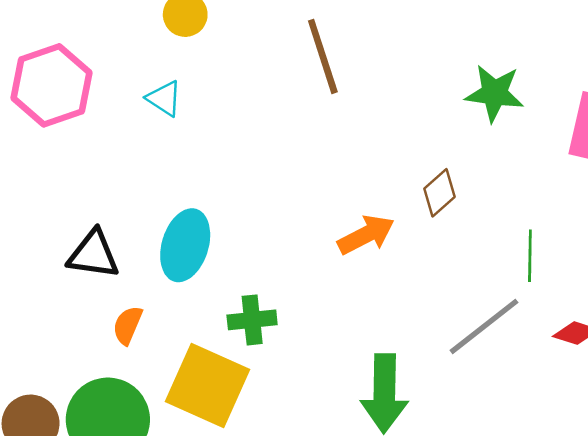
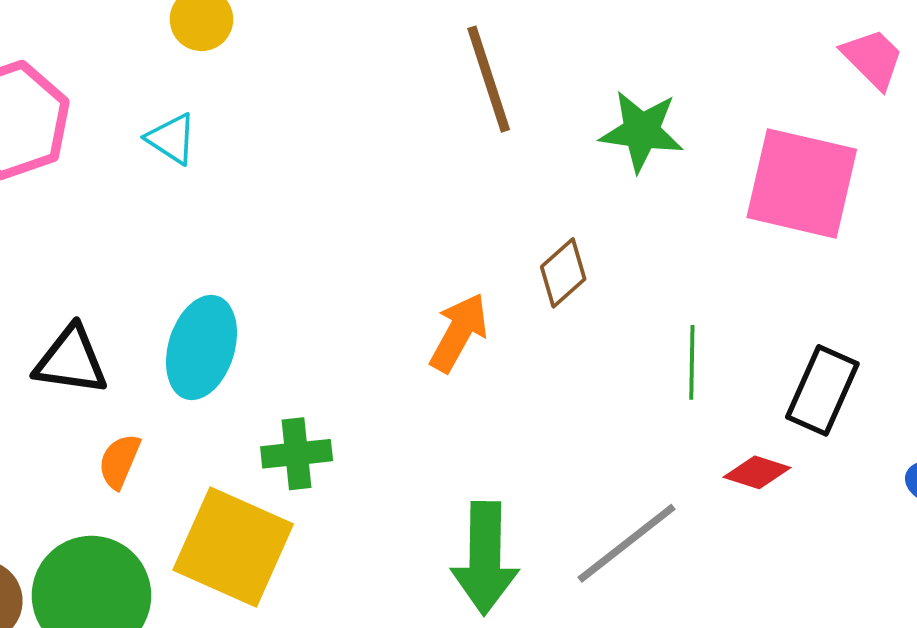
brown line: (323, 56) -> (489, 79), moved
orange arrow: (366, 235) -> (459, 333), turned -34
gray line: (484, 326) -> (627, 543), moved

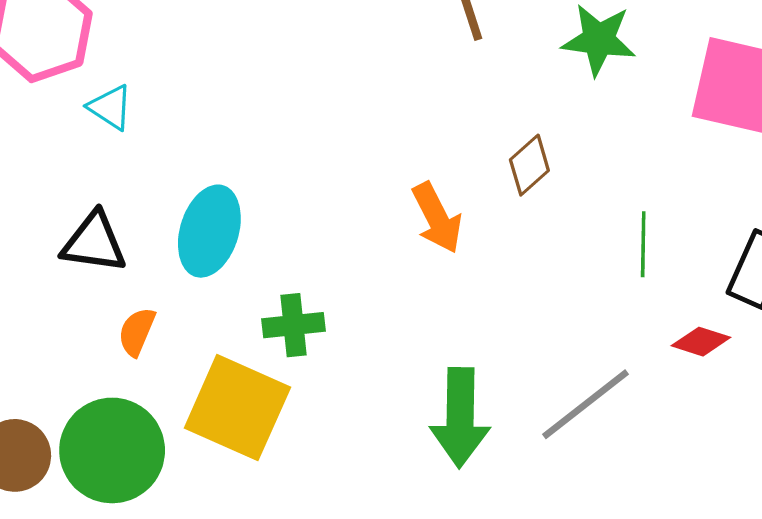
cyan triangle: (172, 139) -> (110, 107), moved
orange arrow: (459, 333) -> (437, 218), turned 124

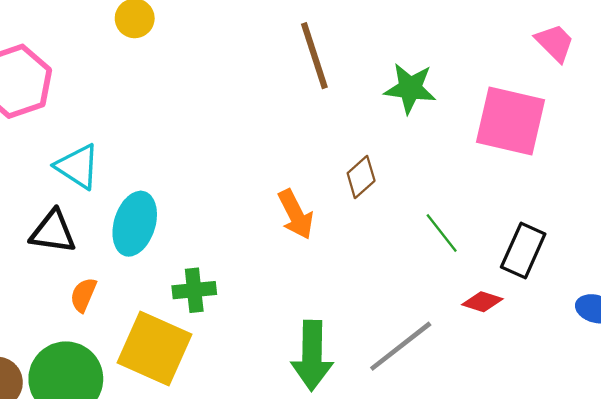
cyan triangle: (110, 107) -> (78, 166), moved, size x1.4
green line: (643, 244) -> (442, 233), turned -39

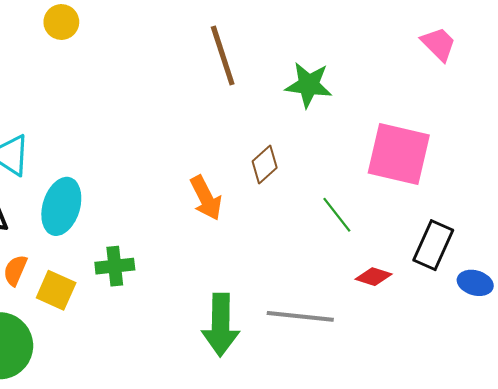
pink square: (510, 121) -> (399, 154), moved
black rectangle: (523, 250) -> (433, 245), moved
gray line: (401, 346) -> (300, 316), turned 44
yellow square: (155, 349) -> (56, 290), moved, size x0.6

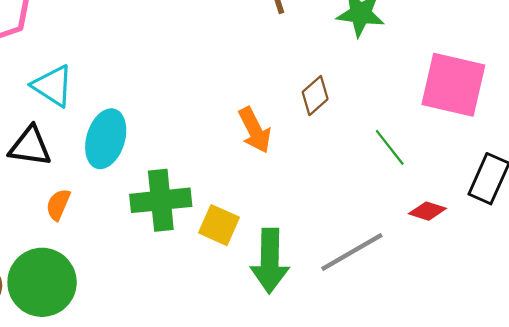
green cross: (115, 266) -> (161, 200), size x1.5
yellow square: (56, 290) -> (219, 225), moved
gray line: (300, 316) -> (352, 252), turned -36

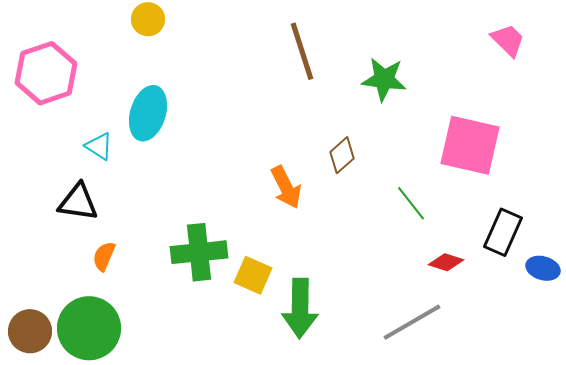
cyan triangle: (53, 86) -> (99, 146), size x0.7
cyan ellipse: (106, 139) -> (148, 113), moved
gray line: (352, 252) -> (412, 322), moved

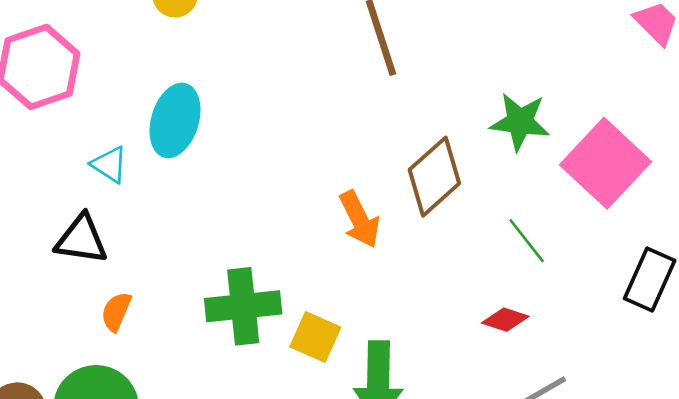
green star: (384, 79) -> (520, 122), moved
pink square: (470, 145) -> (606, 163), turned 30
brown diamond: (342, 155) -> (434, 177), size x1.6
red diamond: (446, 262) -> (505, 320), moved

